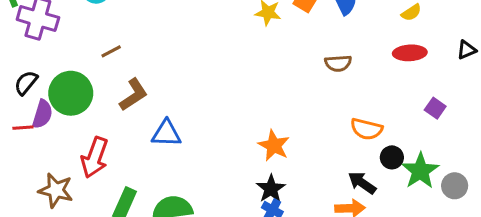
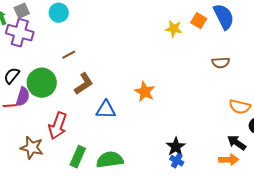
orange star: (274, 145) -> (145, 92), moved

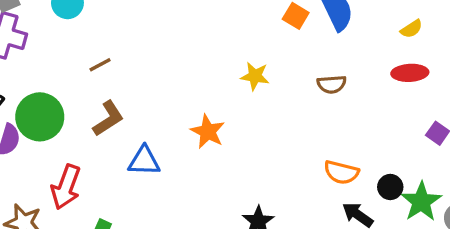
yellow star: (174, 29) -> (255, 76), moved
brown line: (69, 55) -> (100, 65), moved
orange semicircle: (240, 107) -> (341, 172), moved

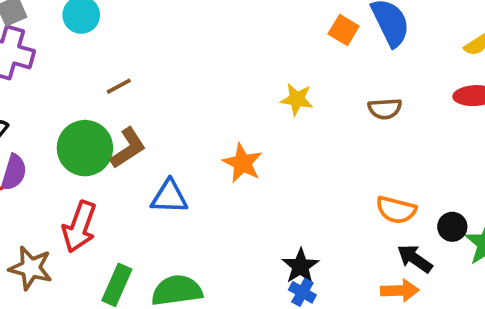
green circle: (40, 117) -> (85, 148), moved

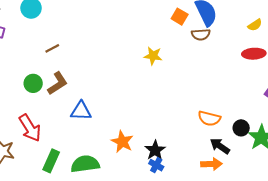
brown semicircle: (385, 109) -> (201, 35), moved
green circle: (85, 148) -> (33, 83), size x0.6
orange star: (242, 163) -> (122, 142), moved
red arrow: (79, 227) -> (30, 128), turned -52

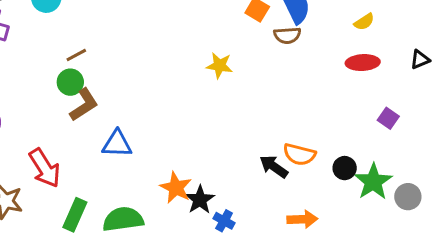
green circle: (33, 83) -> (70, 82), moved
black arrow: (220, 146) -> (274, 167), moved
black star: (155, 150) -> (200, 200), moved

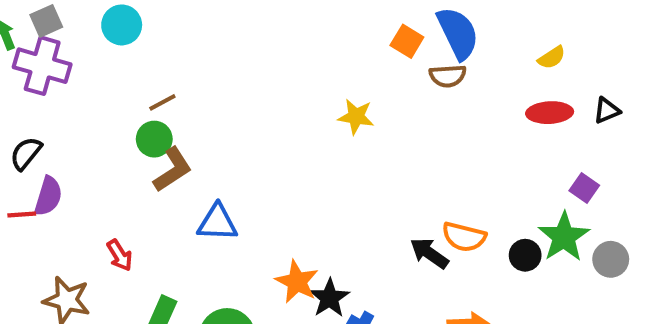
black triangle: (420, 60) -> (607, 111), moved
red arrow: (45, 168) -> (120, 255), size x0.6
green star: (373, 182) -> (564, 237), moved
gray circle: (408, 197) -> (611, 259), moved

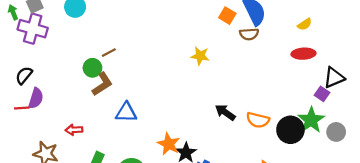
brown line: (162, 102) -> (109, 53), moved
black triangle: (607, 111) -> (334, 78), moved, size x1.5
black arrow: (429, 253) -> (225, 112), moved
red arrow: (120, 255) -> (74, 130), turned 119
black circle: (525, 255) -> (290, 130), size x1.6

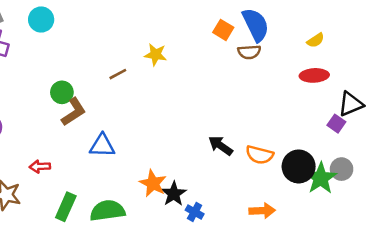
brown line: (109, 53) -> (118, 74), moved
yellow star: (200, 56) -> (156, 55), moved
green star: (311, 120) -> (321, 178), moved
gray circle: (336, 132) -> (342, 169), moved

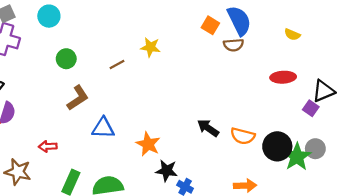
yellow semicircle: (316, 40) -> (292, 35), turned 56
red ellipse: (314, 75) -> (283, 77), moved
green circle: (62, 92) -> (66, 59), moved
orange star: (153, 183) -> (148, 144), moved
black star: (174, 194) -> (167, 171), turned -30

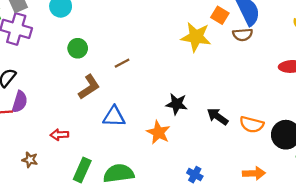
yellow star: (150, 47) -> (196, 37), moved, size x1.5
brown line: (117, 64) -> (122, 63), moved
black star: (167, 171) -> (177, 104), moved
brown star: (18, 172) -> (30, 160), size x0.6

